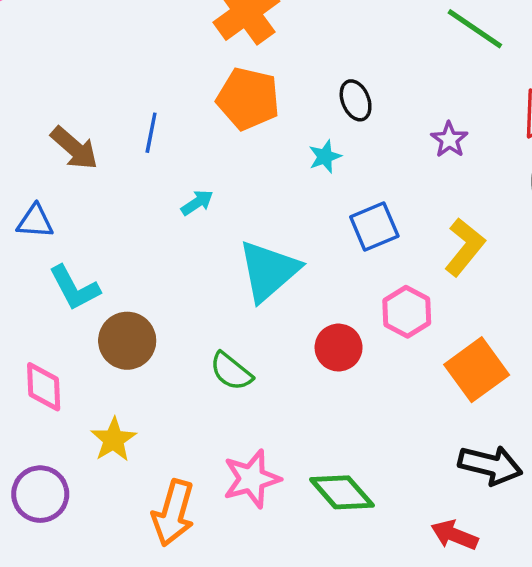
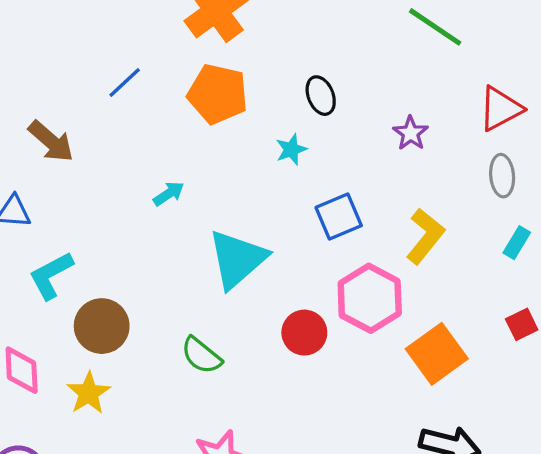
blue line: (151, 133) -> (125, 82), moved, turned 36
cyan L-shape: (74, 288) -> (51, 275), turned 90
pink hexagon: (407, 312) -> (370, 298), size x1.4
yellow star: (114, 440) -> (89, 393), moved

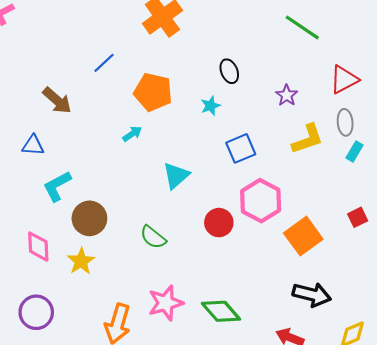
orange pentagon: (218, 94) -> (153, 92), moved
yellow L-shape: (425, 236) -> (308, 139), moved, turned 32
cyan rectangle: (517, 243) -> (354, 152), moved
cyan triangle: (237, 259) -> (176, 176), size x0.7

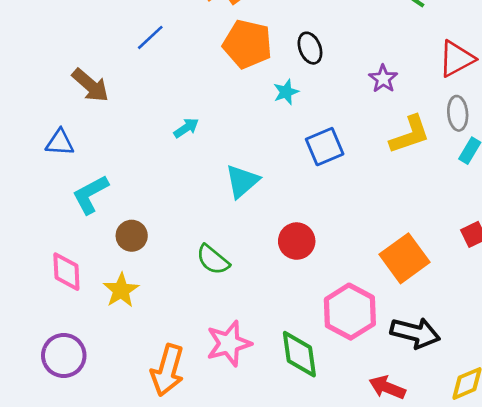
orange pentagon: (153, 92) -> (247, 44), moved
pink hexagon: (261, 201) -> (350, 312), moved
brown circle: (89, 218) -> (132, 236), size x0.7
green diamond: (221, 311) -> (299, 354), turned 33

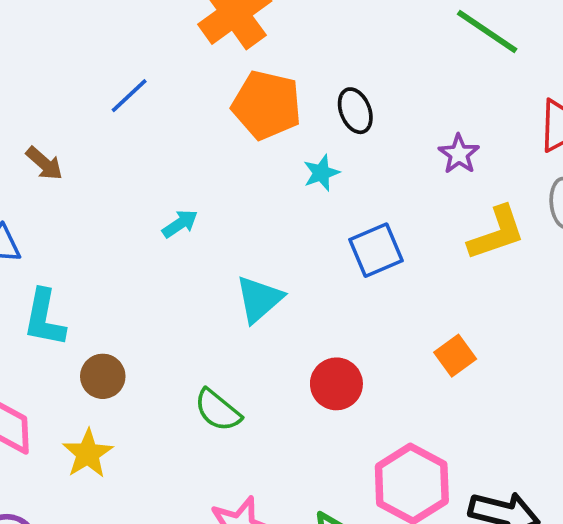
brown arrow: (90, 85) -> (44, 163), size x0.7
cyan L-shape: (90, 194) -> (44, 318), turned -51
orange square: (404, 258) -> (455, 356), moved, size x0.6

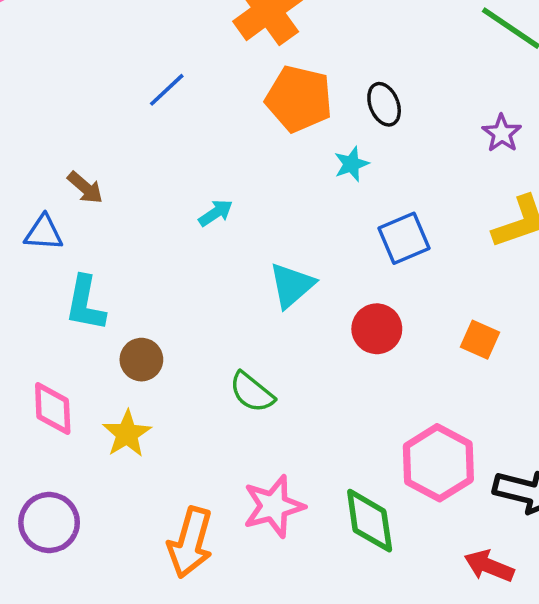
purple star: (459, 154) -> (502, 133), moved
brown arrow: (44, 163) -> (85, 188), moved
orange square: (455, 356) -> (480, 340), turned -30
red circle: (336, 384) -> (377, 329), moved

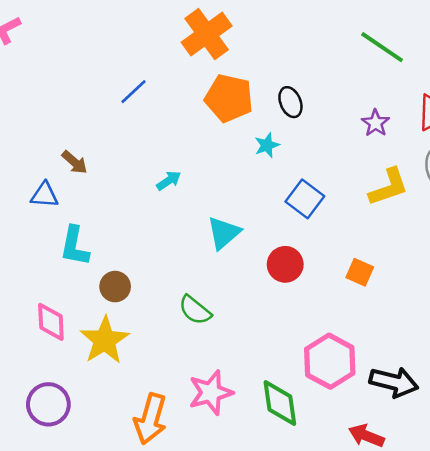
blue square: (404, 238) -> (305, 199), turned -30
yellow star: (127, 434) -> (105, 340), size x1.4

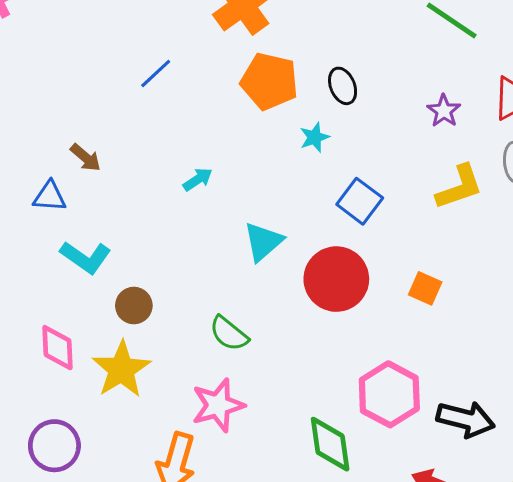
cyan L-shape: (75, 246) -> (86, 257), turned -66
red circle: (285, 264) -> (336, 279), size x1.5
pink star: (211, 393) -> (218, 405), moved

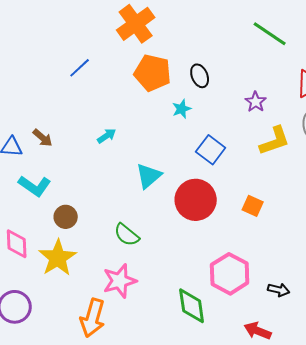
purple star: (444, 111) -> (256, 102), moved
brown arrow: (86, 158) -> (43, 138), moved
black arrow: (466, 419) -> (279, 290), size x0.6

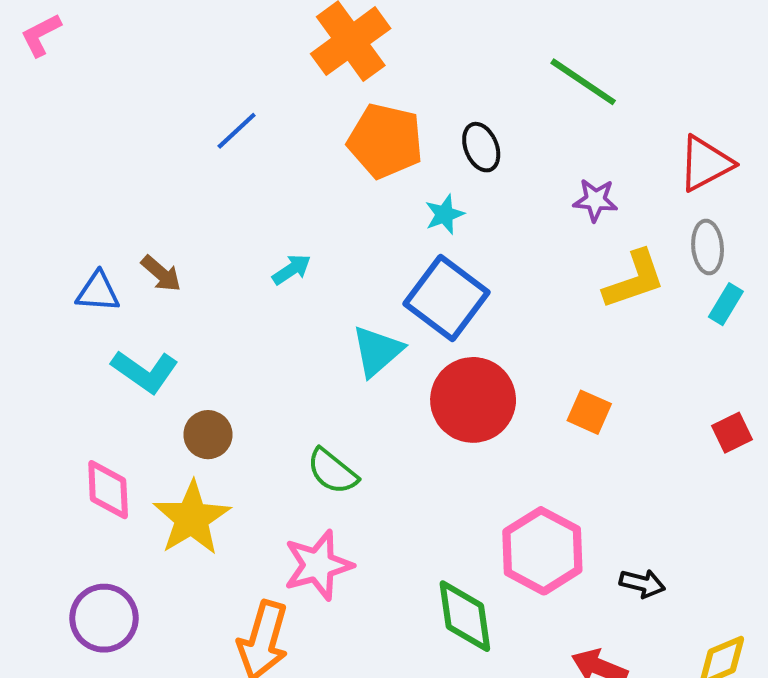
green line: (270, 34) -> (583, 82), moved
purple star: (256, 102) -> (595, 200), turned -30
blue square: (211, 150) -> (447, 298), moved, size x1.4

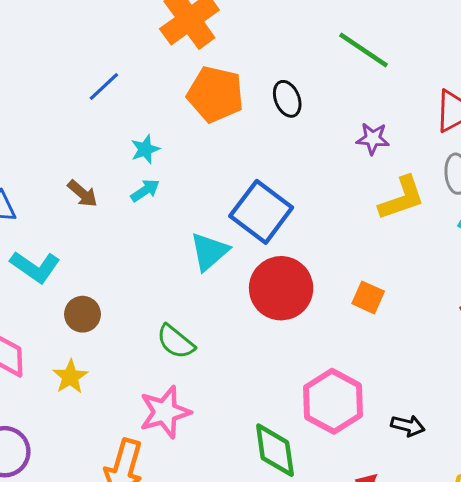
cyan star: (444, 214) -> (145, 149), moved
brown arrow: (161, 274) -> (82, 194), moved
yellow star: (192, 518) -> (70, 377), size x0.6

